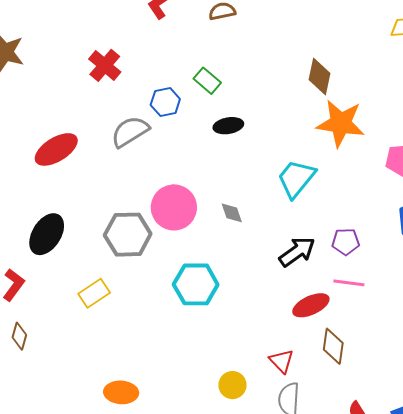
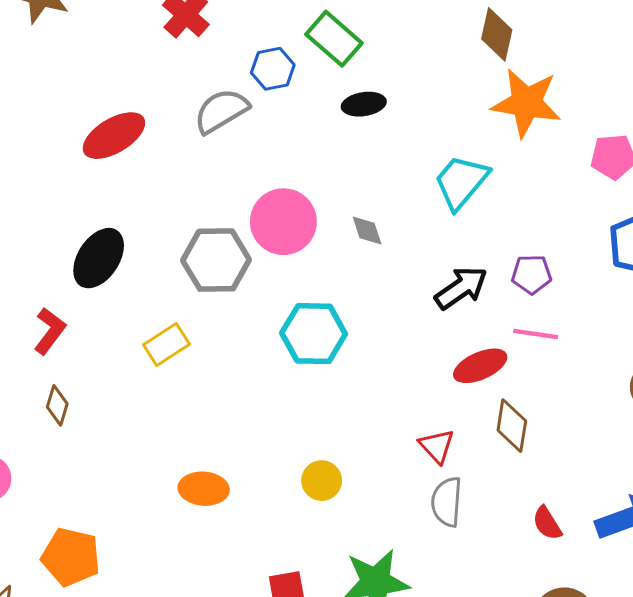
green rectangle: (207, 81) -> (334, 39), size x1.4
yellow circle: (233, 385) -> (322, 481), moved

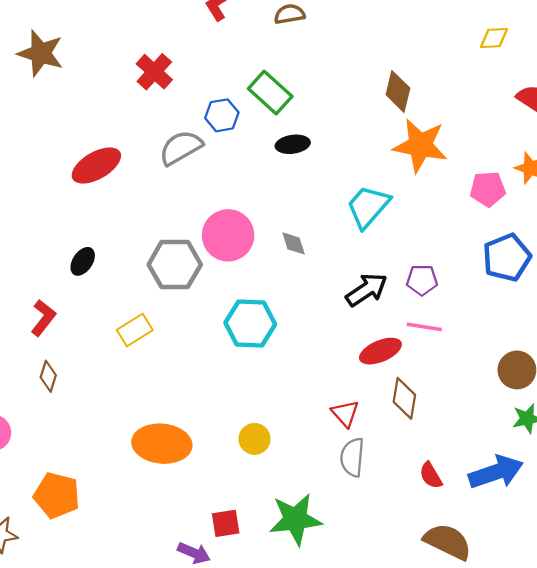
black ellipse: (99, 258) -> (83, 261), size x0.6
orange ellipse: (204, 489) -> (162, 444), size x1.5

